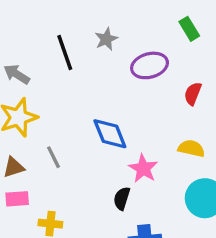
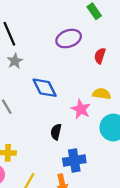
gray star: (106, 39) -> (15, 61), moved
pink star: (143, 168) -> (81, 109), moved

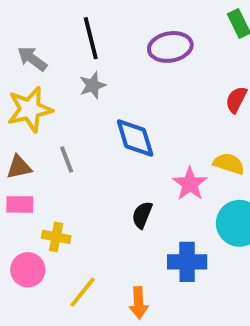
purple ellipse: (69, 39) -> (170, 47), moved
blue cross: (74, 161) -> (187, 262), moved

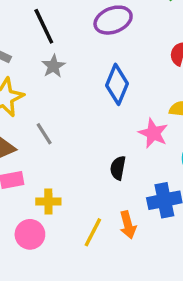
blue diamond: (135, 138) -> (117, 84), moved, turned 51
yellow line: (83, 292) -> (93, 232), moved
orange arrow: (139, 303) -> (128, 225), moved

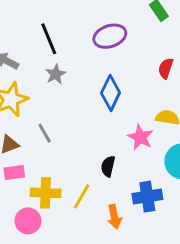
yellow cross: (48, 202) -> (46, 193), size x1.4
yellow line: (93, 232) -> (82, 196), moved

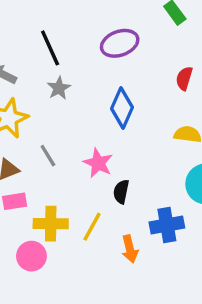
pink star: (140, 137) -> (98, 163), moved

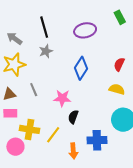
red semicircle: (184, 78) -> (119, 64), moved
pink star: (98, 163) -> (62, 98), turned -30

